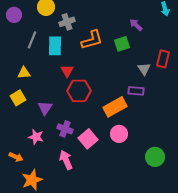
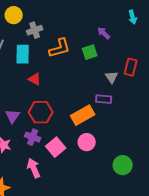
red triangle: (67, 71) -> (35, 79), turned -32
red hexagon: (79, 91) -> (41, 112), moved

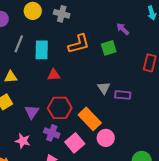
gray cross: (35, 30) -> (62, 14), moved, turned 35
gray triangle: (112, 77) -> (104, 88), moved
red triangle: (35, 79) -> (54, 75), turned -32
orange rectangle: (83, 115) -> (90, 119), moved, turned 75

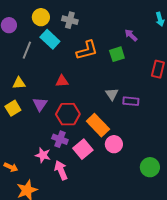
cyan rectangle: (42, 50) -> (50, 39), moved, turned -48
purple triangle: (32, 112) -> (40, 104), moved
pink star: (23, 141) -> (43, 155), moved

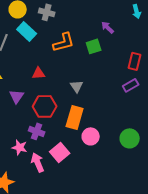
gray triangle: (112, 94) -> (77, 86), moved
purple rectangle: (131, 101) -> (131, 85), moved, turned -35
orange rectangle: (98, 125) -> (75, 117), turned 60
pink square: (83, 149) -> (60, 152), moved
green circle: (150, 167) -> (130, 138), moved

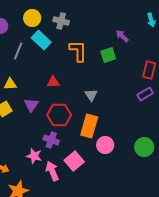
orange L-shape: (64, 42) -> (78, 51), turned -75

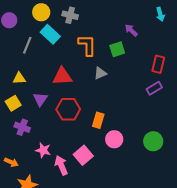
red triangle: (53, 82) -> (62, 76), size x1.5
gray triangle: (91, 95) -> (100, 73), moved, turned 40
orange rectangle: (89, 126) -> (98, 120), size x0.7
purple cross: (51, 140) -> (22, 127), moved

